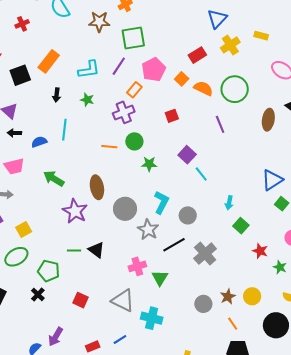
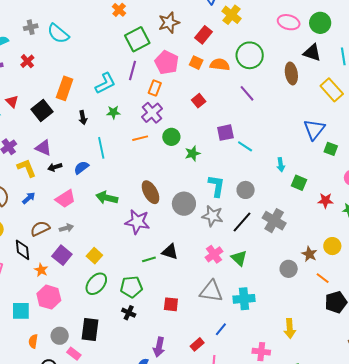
brown star: (99, 22) -> (169, 23), moved
orange line: (109, 147) -> (140, 138), moved
purple square: (187, 155) -> (225, 133), turned -36

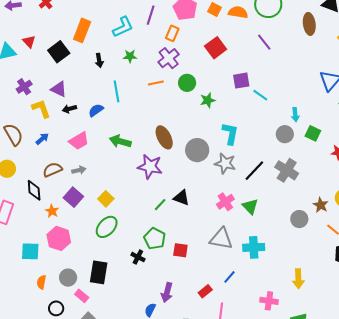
red square: (199, 101) -> (216, 48), size x1.5
gray circle: (246, 190) -> (285, 134), moved
green line: (149, 259) -> (160, 205), turned -32
green pentagon: (131, 287) -> (155, 239), moved, turned 30

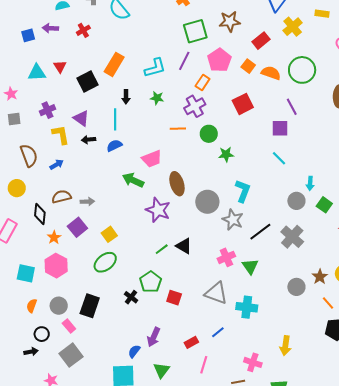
purple square: (241, 81) -> (280, 128), moved
cyan line: (117, 91) -> (115, 119), moved
pink trapezoid: (79, 141) -> (152, 159), moved

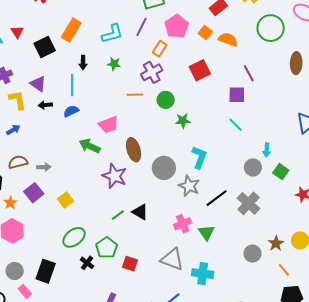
green circle: (302, 70) -> (271, 28), moved
green ellipse: (105, 262) -> (74, 237), moved

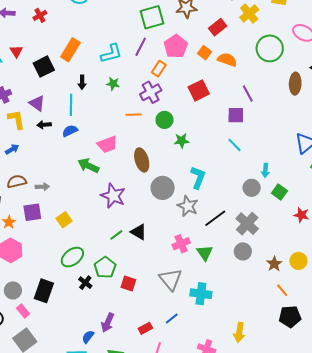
brown ellipse: (134, 150) -> (142, 160), moved
purple square: (34, 193) -> (32, 212), turned 30
gray circle: (252, 254) -> (243, 251), moved
gray triangle: (172, 259) -> (171, 279), turned 30

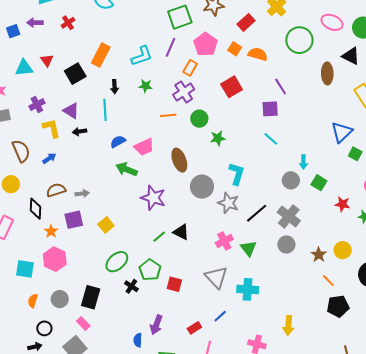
blue semicircle: (70, 131) -> (118, 142), moved
pink rectangle: (23, 311) -> (83, 323), moved
blue semicircle: (88, 337) -> (138, 340), turned -32

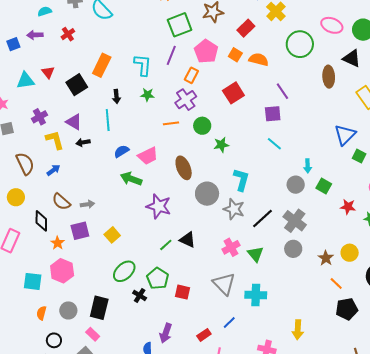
cyan L-shape: (142, 56) -> (143, 65), turned -65
brown semicircle: (56, 190) -> (61, 202), turned -120

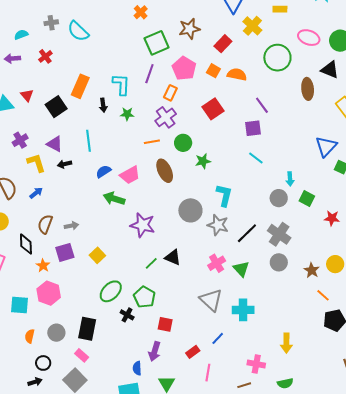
black arrow: (116, 96) -> (103, 105), moved
brown ellipse: (184, 168) -> (165, 171), moved
brown semicircle: (61, 202) -> (45, 224), turned 72
red square: (182, 292) -> (165, 324), moved

